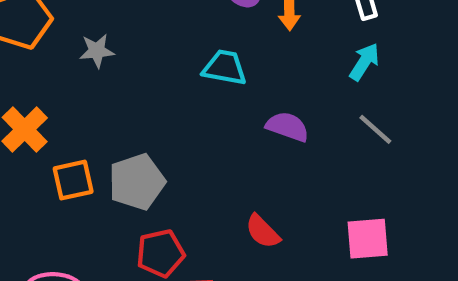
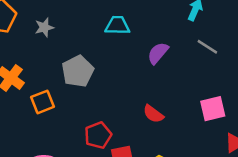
purple semicircle: (287, 127) -> (158, 53), turned -60
gray pentagon: (137, 182) -> (78, 71), moved

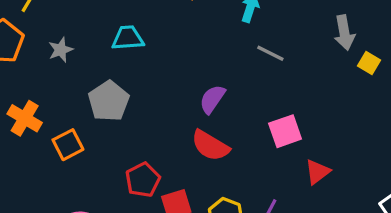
cyan trapezoid: (117, 26) -> (128, 38), moved
purple semicircle: (158, 53) -> (212, 99), moved
red semicircle: (153, 114) -> (210, 146), size x1.4

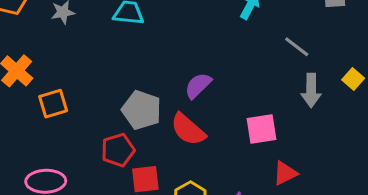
gray arrow: (344, 33) -> (311, 90), moved
gray line: (270, 53) -> (297, 47), moved
gray pentagon: (109, 101) -> (142, 110), moved, turned -30

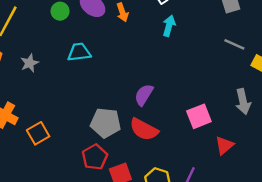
gray line: (297, 47) -> (234, 44), moved
gray arrow: (311, 90) -> (243, 102), moved

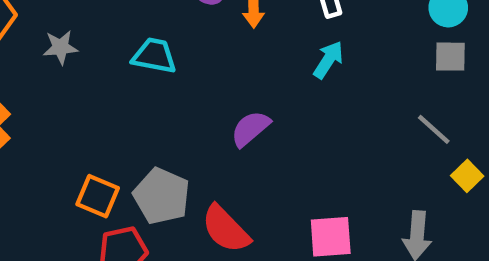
purple semicircle: (144, 95) -> (250, 129), moved
orange square: (38, 133) -> (98, 196), moved, turned 35

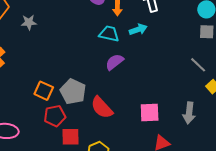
cyan trapezoid: (154, 56) -> (109, 34), moved
cyan arrow: (328, 60) -> (138, 29), moved, turned 36

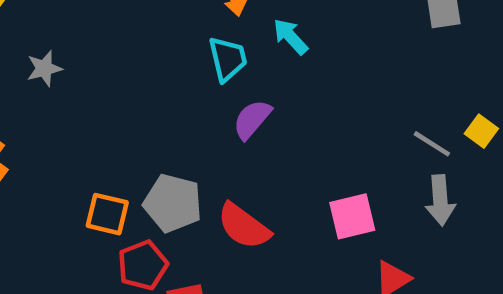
cyan arrow: (138, 29) -> (291, 37), turned -102
cyan trapezoid: (109, 34) -> (228, 59), turned 75
gray line: (198, 65) -> (432, 144), moved

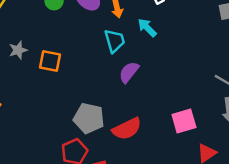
orange square: (107, 214) -> (50, 61), moved
red semicircle: (244, 226) -> (127, 129), turned -60

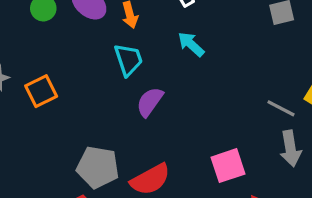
cyan arrow: (147, 28) -> (191, 44), moved
orange square: (50, 61) -> (41, 91), turned -35

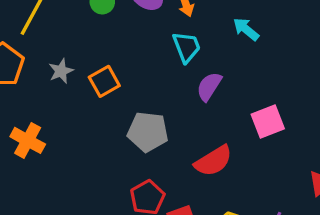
pink square: (228, 166) -> (268, 122), moved
gray pentagon: (98, 167) -> (148, 132), moved

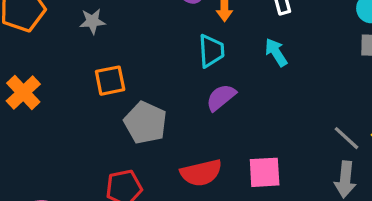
gray star: (61, 71) -> (92, 21), moved
orange square: (104, 81) -> (110, 81), moved
pink square: (268, 122) -> (265, 172), moved

